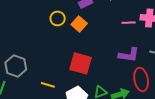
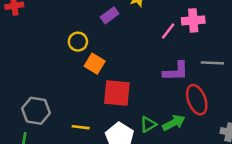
pink line: (129, 23) -> (168, 31), turned -40
orange square: (79, 24) -> (95, 64), moved

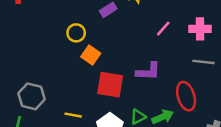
pink cross: (193, 20) -> (200, 29), moved
purple L-shape: (176, 71) -> (148, 71), moved

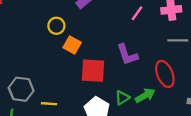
purple L-shape: (148, 71) -> (127, 55), turned 75
yellow line: (73, 115) -> (49, 104), moved

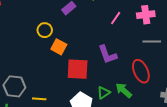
green arrow: (145, 95) -> (124, 90), turned -108

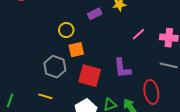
orange square: (59, 47) -> (76, 50), turned 35
gray hexagon: (14, 86) -> (55, 67), moved

